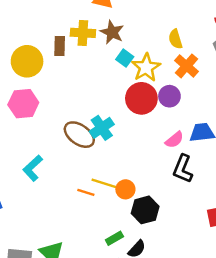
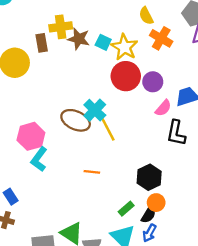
brown star: (112, 32) -> (79, 39), moved
purple circle: (169, 96) -> (153, 82), moved
pink hexagon: (23, 104) -> (31, 136), moved
yellow line: (106, 184) -> (107, 128), moved, turned 56
orange circle: (125, 189) -> (156, 203), moved

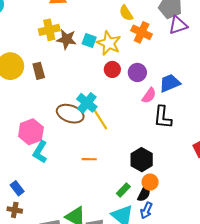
brown rectangle: (42, 43) -> (39, 71), moved
red circle: (126, 76) -> (112, 69), size x0.6

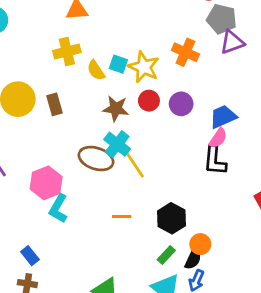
yellow semicircle: (126, 13) -> (96, 70), moved
brown star: (67, 39) -> (116, 109), moved
pink semicircle: (149, 96) -> (218, 138), moved
black hexagon: (142, 160) -> (171, 218), moved

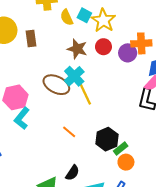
orange cross: (185, 52) -> (141, 43), moved, turned -36
orange line: (122, 216) -> (69, 132), turned 32
green rectangle: (166, 255) -> (121, 148), moved
black semicircle: (193, 259) -> (72, 173), moved

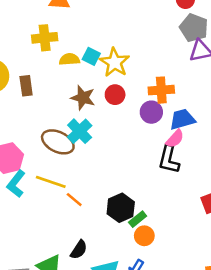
yellow semicircle: (67, 17) -> (69, 59), turned 112
purple circle: (128, 53) -> (151, 112), moved
yellow line: (85, 93) -> (51, 182), moved, turned -45

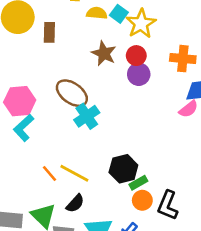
purple circle: (151, 112) -> (139, 74), moved
cyan cross: (80, 131) -> (87, 116), moved
black L-shape: (169, 159) -> (168, 205), moved
yellow line: (51, 182) -> (74, 173), moved
orange line: (74, 200) -> (50, 173), moved

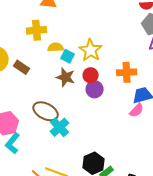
cyan square: (119, 14) -> (68, 56), moved
brown rectangle: (49, 32) -> (22, 67), turned -49

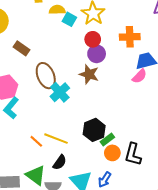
brown rectangle: (22, 67) -> (21, 48), moved
brown star: (66, 77) -> (89, 74), moved
brown ellipse: (46, 111) -> (46, 76), turned 40

